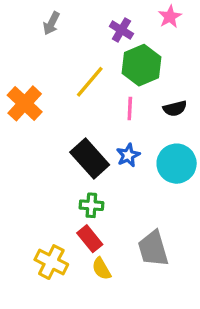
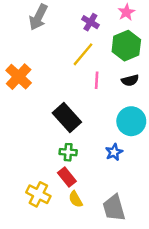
gray arrow: (51, 23) -> (38, 17), size x1.5
green hexagon: (141, 65) -> (126, 46), moved
yellow line: (90, 82) -> (83, 54), moved
blue star: (128, 155) -> (114, 152), moved
gray trapezoid: (153, 249) -> (114, 208), moved

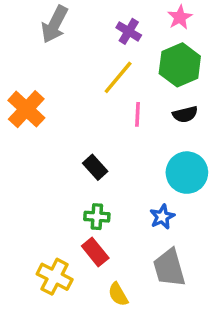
black rectangle: (67, 117) -> (95, 167), size x0.6
yellow semicircle: (76, 199) -> (118, 294), moved
gray trapezoid: (114, 208) -> (169, 268), moved

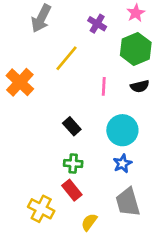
yellow line: (118, 77) -> (66, 58), moved
cyan circle: (187, 173) -> (122, 130), moved
yellow semicircle: (118, 294) -> (89, 222), turned 66

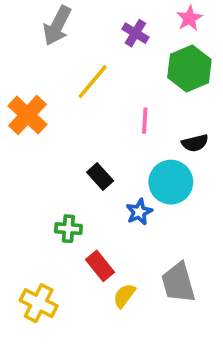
black semicircle: (140, 86) -> (195, 143), moved
green cross: (73, 164) -> (68, 229), moved
blue star: (122, 164) -> (139, 212), moved
yellow cross: (41, 209) -> (39, 303), moved
yellow semicircle: (89, 222) -> (124, 296), moved

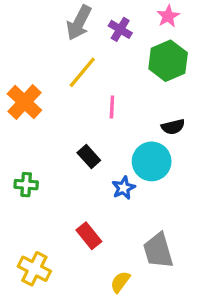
gray arrow: (57, 26) -> (79, 23), moved
pink line: (145, 121) -> (112, 107), moved
green cross: (68, 229) -> (26, 185), moved
yellow semicircle: (124, 296) -> (120, 282), moved

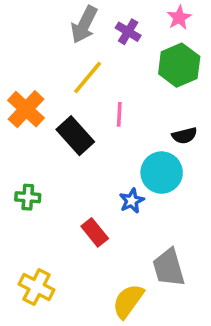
black rectangle: (89, 156) -> (75, 136), moved, size x1.5
red rectangle: (89, 236) -> (95, 232), moved
yellow semicircle: (120, 282) -> (128, 301), size x1.5

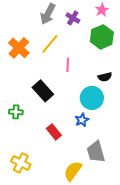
orange cross: (26, 109) -> (19, 48), moved
black rectangle: (75, 136) -> (43, 91), moved
blue star: (132, 201) -> (82, 120), moved

